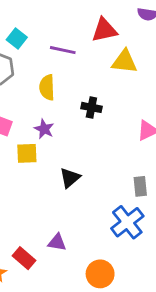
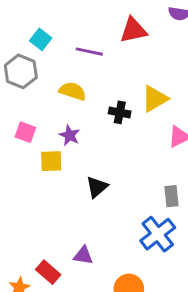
yellow triangle: (124, 62) -> (155, 99), moved, turned -36
yellow semicircle: (47, 87) -> (73, 91), turned 110

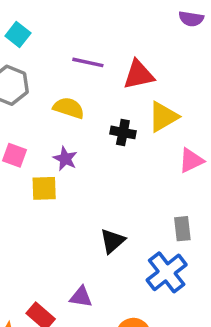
red triangle: (133, 30) -> (139, 75), moved
cyan square: (41, 39) -> (18, 34), moved
black triangle: (97, 187) -> (112, 241), moved

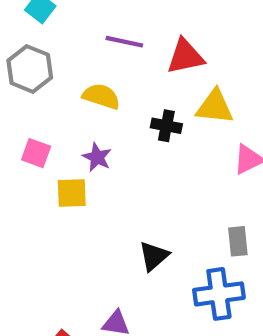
yellow triangle: (163, 117) -> (215, 107), turned 36
blue cross: (167, 272) -> (219, 294), turned 30

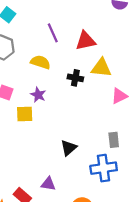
purple line: (124, 42) -> (53, 33), turned 54

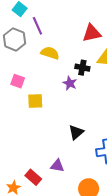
purple line: (53, 33) -> (37, 26), moved
purple star: (38, 95) -> (70, 83), moved

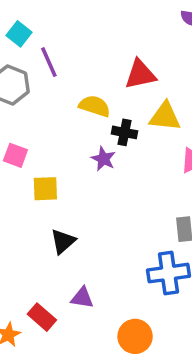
yellow semicircle: (50, 53) -> (95, 106), moved
black triangle: (76, 132) -> (63, 241), moved

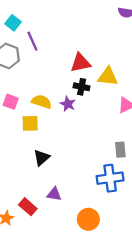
red triangle: (140, 74) -> (80, 63), moved
yellow semicircle: (95, 106) -> (42, 102), moved

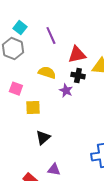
cyan square: (13, 23) -> (20, 28), moved
purple line: (32, 41) -> (51, 36), moved
yellow semicircle: (42, 102) -> (47, 73), moved

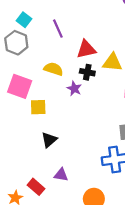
pink square: (16, 89) -> (20, 86), size x1.6

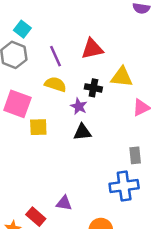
purple line: (58, 29) -> (55, 56), moved
red triangle: (86, 49) -> (92, 49), moved
black triangle: (49, 140) -> (82, 132), moved, turned 35

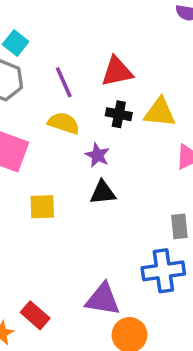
black cross: (93, 88) -> (119, 114), moved
yellow square: (38, 127) -> (42, 207), moved
purple triangle: (64, 203) -> (103, 299), moved, size x1.5

